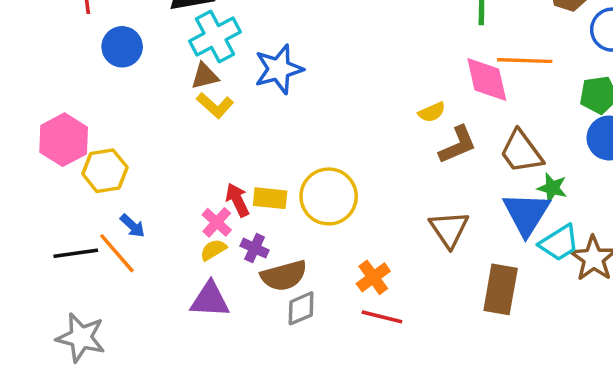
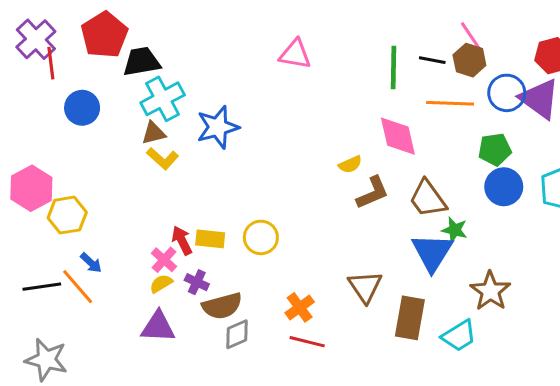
orange line: (525, 61) -> (450, 103), moved
yellow circle: (329, 196) -> (261, 237), size x0.7
brown triangle: (449, 229) -> (365, 287), moved
cyan trapezoid: (559, 243) -> (459, 336), moved

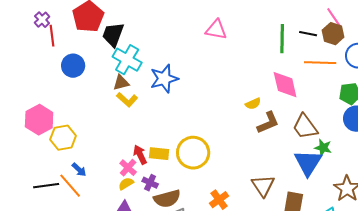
purple cross: (36, 39) -> (42, 20), size x0.6
black trapezoid: (142, 62) -> (113, 35), turned -60
cyan cross: (163, 99) -> (127, 60), turned -32
yellow circle: (261, 237) -> (193, 153), size x1.4

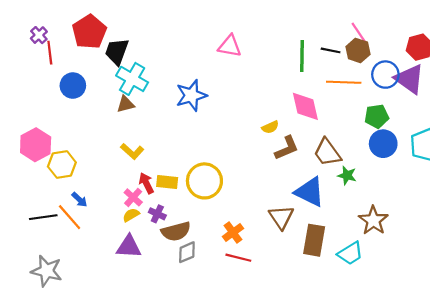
blue star: (164, 79) -> (191, 95), moved
yellow L-shape: (127, 100) -> (132, 151), moved
blue triangle: (308, 163) -> (310, 192), moved, turned -36

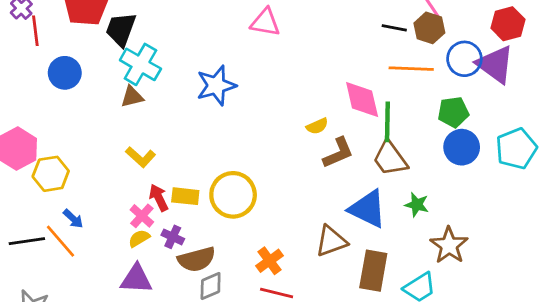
green line: (302, 56) -> (387, 122), moved
green star: (347, 175) -> (417, 205), moved
brown triangle: (281, 217) -> (331, 241), turned 44

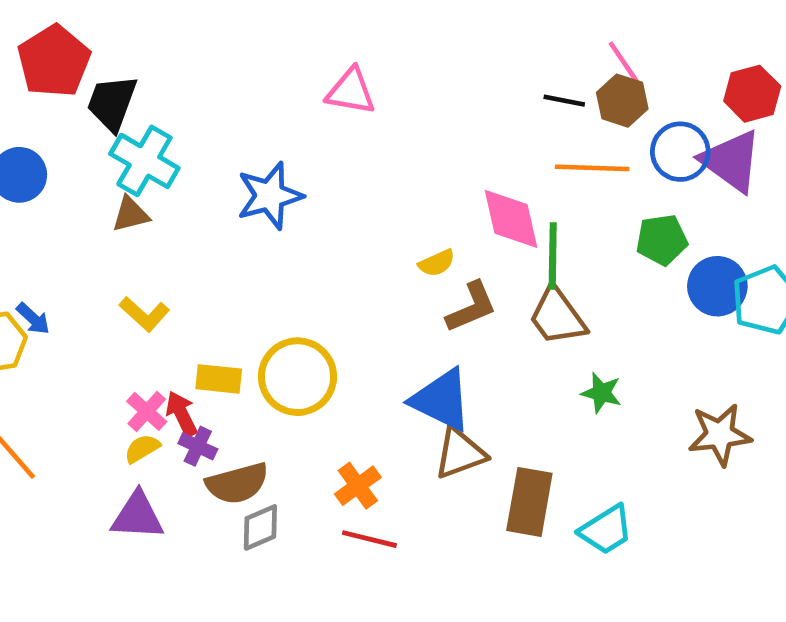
blue circle: (462, 147) -> (717, 286), moved
red arrow: (159, 198) -> (182, 414), moved
blue triangle: (368, 209) -> (441, 400), moved
blue arrow: (73, 219) -> (33, 319), moved
brown star: (449, 245) -> (720, 435), moved, turned 30

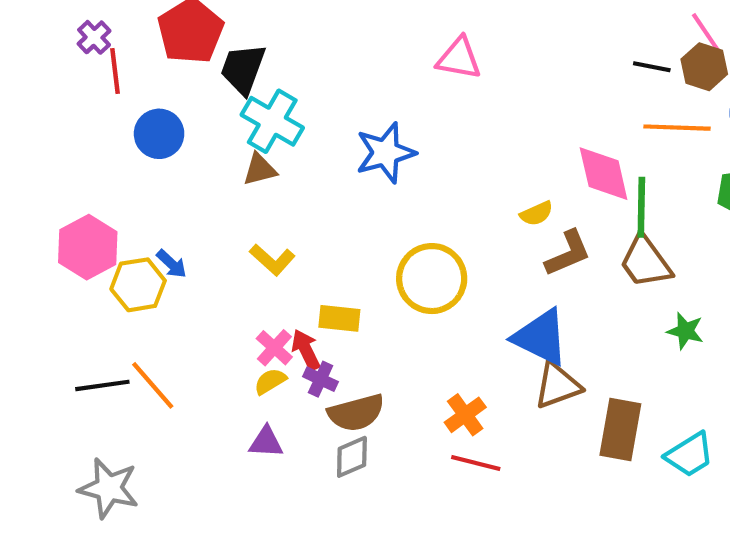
yellow circle: (298, 377) -> (432, 279), moved
purple triangle: (137, 516) -> (266, 442), size x0.7
gray diamond: (260, 527) -> (352, 457), moved

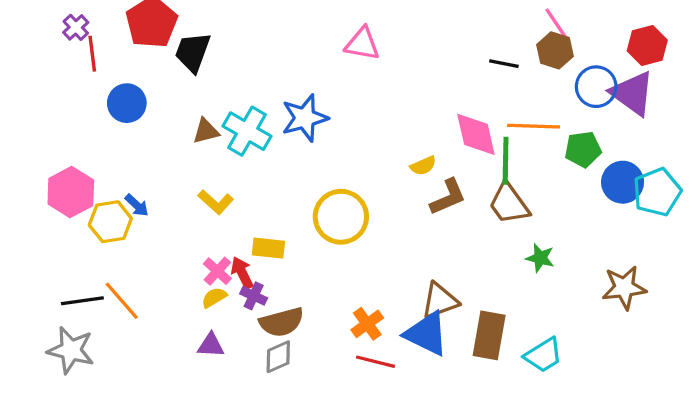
black line: (652, 67) -> (504, 64), moved
cyan cross: (272, 121) -> (247, 131), moved
orange line: (677, 128) -> (534, 126), moved
blue triangle: (541, 337) -> (427, 334), moved
gray star: (109, 488) -> (71, 350), moved

